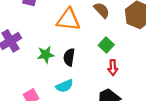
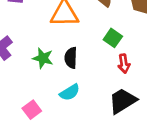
green star: (46, 55) -> (43, 58), turned 30

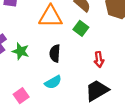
green square: (113, 38) -> (81, 28), moved
green star: (43, 58) -> (21, 51), moved

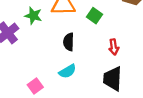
green star: (21, 51) -> (33, 16), moved
black trapezoid: (97, 90) -> (113, 79), turned -55

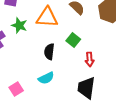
green square: (95, 16) -> (73, 40), moved

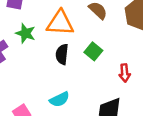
black semicircle: (49, 52) -> (62, 54), moved
red arrow: (90, 59) -> (125, 73), moved

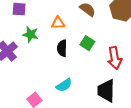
orange triangle: (60, 23) -> (58, 23), size x0.6
red arrow: (125, 73) -> (115, 58), size x1.5

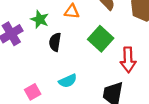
green square: (87, 43) -> (101, 39), size x1.5
black semicircle: (62, 48) -> (55, 42), moved

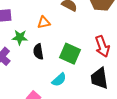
green square: (101, 39) -> (70, 54), moved

